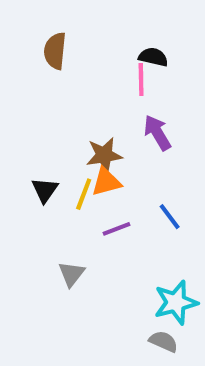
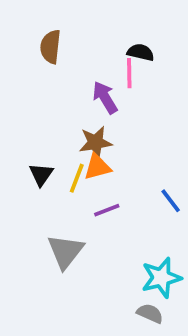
purple arrow: (157, 133) -> (105, 97), moved
blue line: (170, 217) -> (171, 201), moved
gray triangle: (71, 274) -> (65, 251), size x1.5

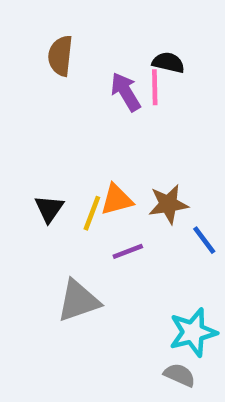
purple arrow: (105, 97) -> (126, 92), moved
brown star: (96, 142) -> (168, 204), moved
gray triangle: (65, 251) -> (78, 301), turned 33

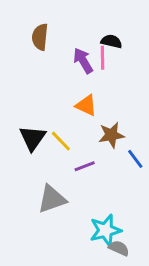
orange triangle: (117, 200) -> (86, 105), moved, turned 40
black triangle: (49, 209) -> (33, 138), size x1.4
yellow line: (92, 213) -> (61, 141), turned -65
cyan star: (193, 332) -> (105, 230), moved

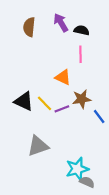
pink line: (102, 58) -> (81, 54), moved
purple arrow: (83, 61) -> (61, 23), moved
black triangle: (33, 138) -> (24, 101), turned -40
purple line: (85, 166) -> (62, 109), moved

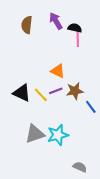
pink line: (81, 54) -> (78, 39), moved
purple line: (62, 109) -> (56, 91), moved
cyan star: (77, 169) -> (58, 135), moved

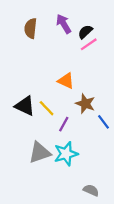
black semicircle: (75, 28) -> (85, 32), turned -56
pink line: (78, 39) -> (89, 44), turned 56
purple line: (56, 91) -> (64, 124), moved, turned -40
brown star: (75, 91) -> (85, 104), turned 30

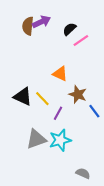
purple arrow: (64, 24) -> (41, 22), moved, turned 96
black semicircle: (85, 32) -> (69, 29), moved

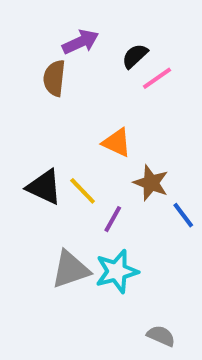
brown semicircle: (28, 26) -> (54, 78), moved

